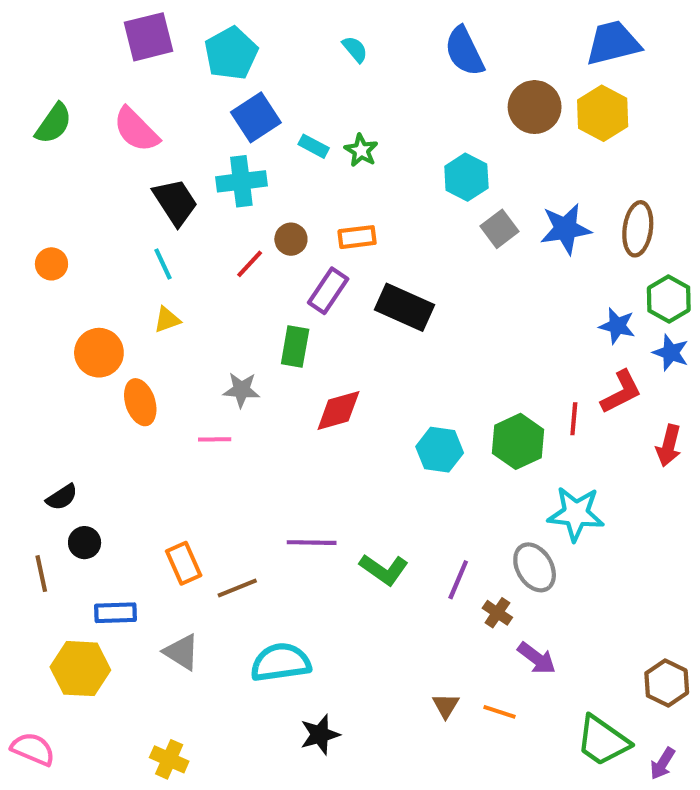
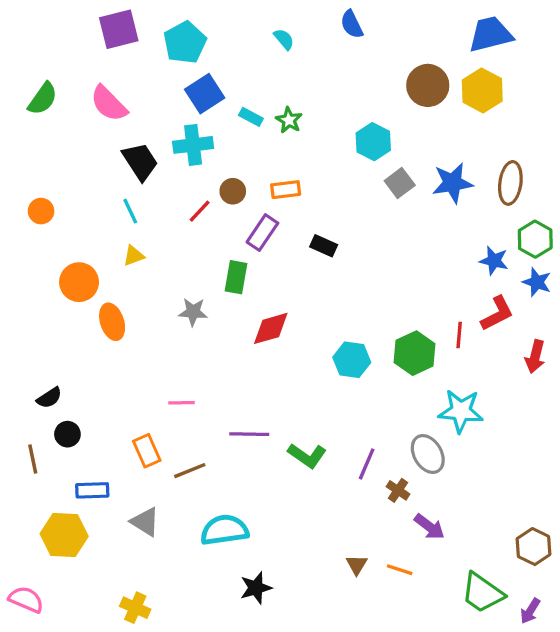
blue semicircle: (464, 51) -> (352, 24), moved, size x0.7
black rectangle: (405, 307) -> (324, 246), size x0.6
pink line: (215, 439) -> (181, 403), moved

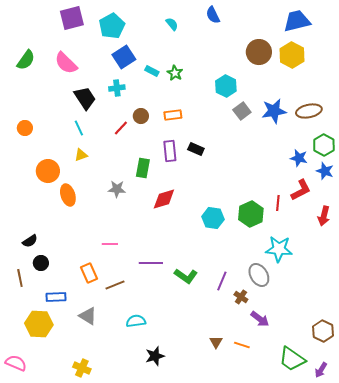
cyan cross: (193, 145) -> (117, 88), size x0.7
brown ellipse: (510, 183) -> (309, 111), turned 70
purple rectangle: (262, 233) -> (170, 151), moved, turned -40
cyan semicircle: (224, 530) -> (136, 321), size x0.7

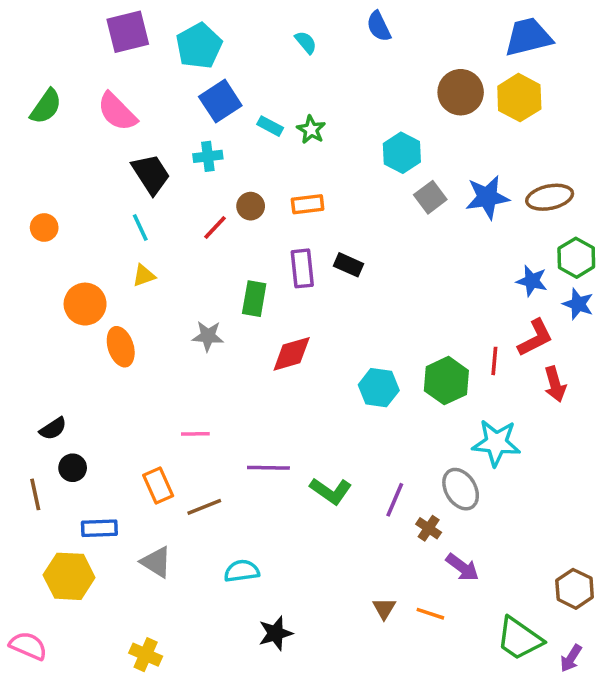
red arrow: (324, 216) -> (555, 384), moved, turned -30

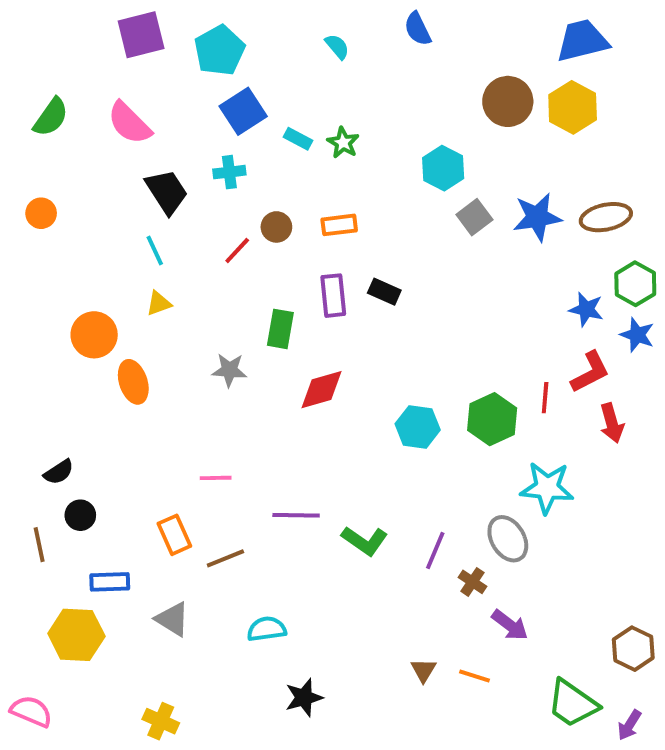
orange circle: (44, 227) -> (41, 213), moved

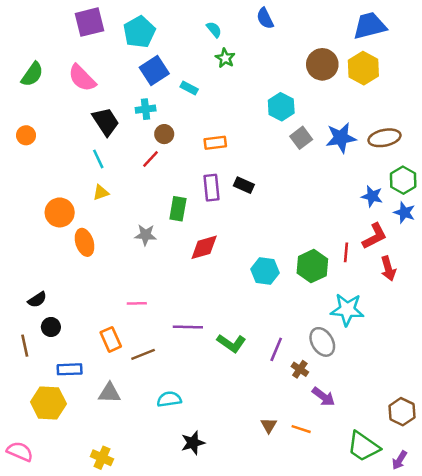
green star: (343, 143) -> (225, 58), moved
brown circle: (276, 227) -> (164, 134), moved
gray triangle: (172, 619) -> (109, 393), turned -30

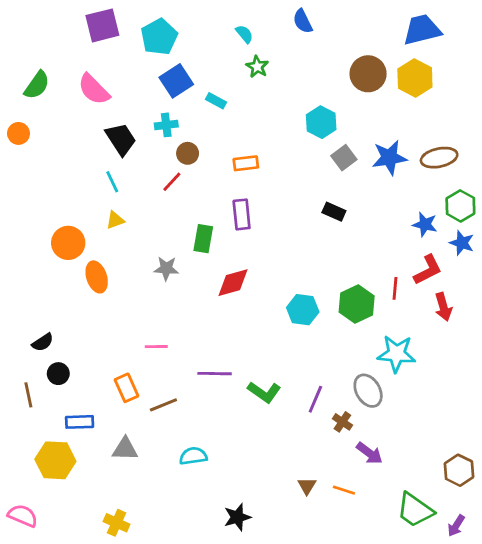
orange circle: (26, 135) -> (18, 133), moved
black rectangle: (244, 185) -> (334, 212), moved
black star: (193, 443) -> (237, 517), moved

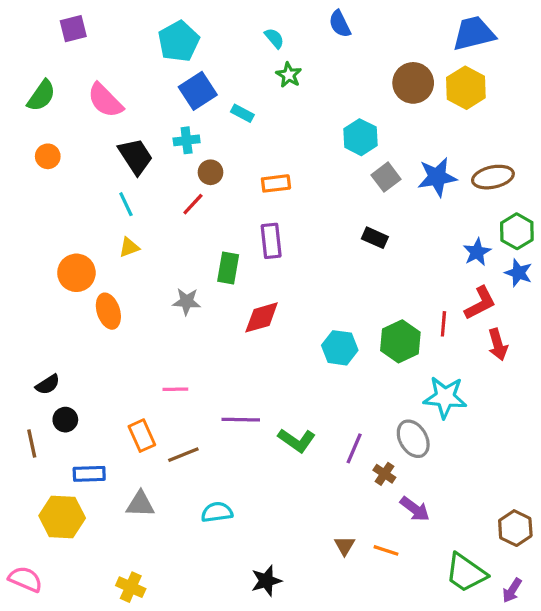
purple square: (102, 25) -> (73, 29), moved, size x0.7
orange circle: (18, 133) -> (48, 156), moved
blue star: (425, 224) -> (477, 252), turned 30

